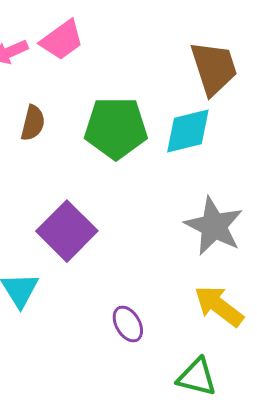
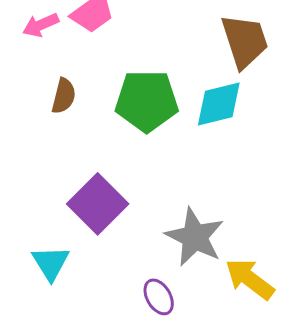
gray star: (214, 226) -> (195, 237), moved

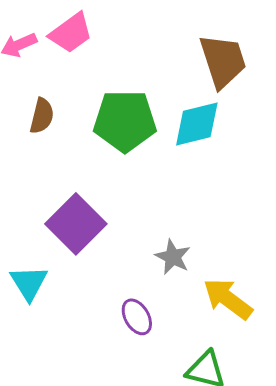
gray star: (195, 237) -> (173, 257), size x0.6

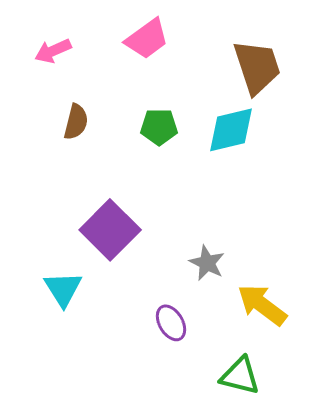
pink trapezoid: (71, 33) -> (147, 39), moved
green pentagon: (125, 121) -> (159, 127), size x0.6

